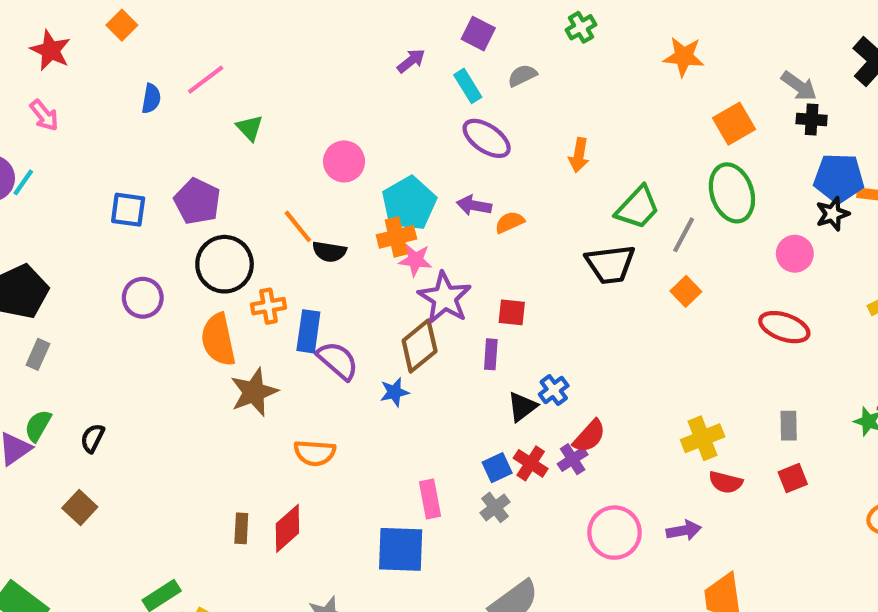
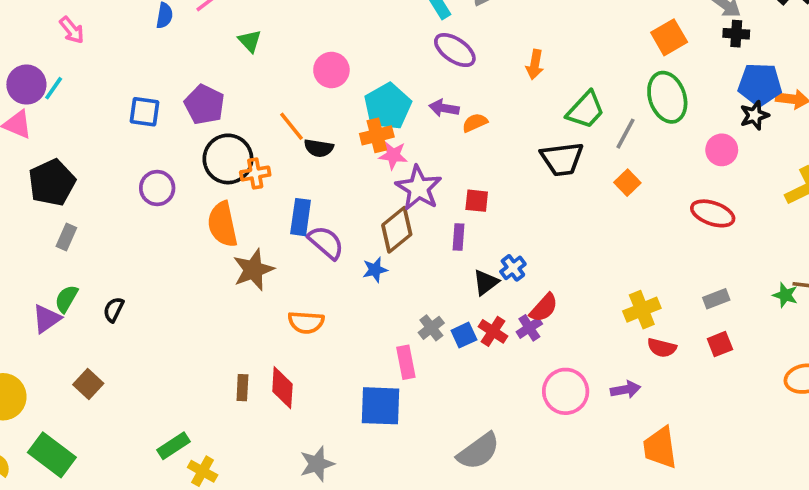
orange cross: (269, 306) -> (255, 173), moved
gray rectangle: (789, 426) -> (716, 299), turned 70
brown square: (80, 507) -> (88, 384), moved
gray cross: (495, 507) -> (431, 328), moved
red diamond: (287, 528) -> (282, 388), turned -45

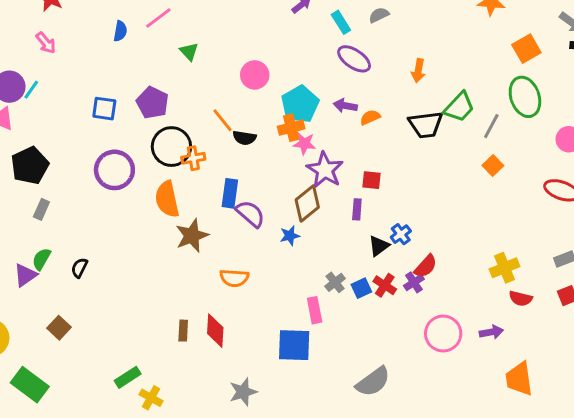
black trapezoid: (562, 159) -> (426, 125), moved
purple circle: (157, 188) -> (114, 170), size x1.4

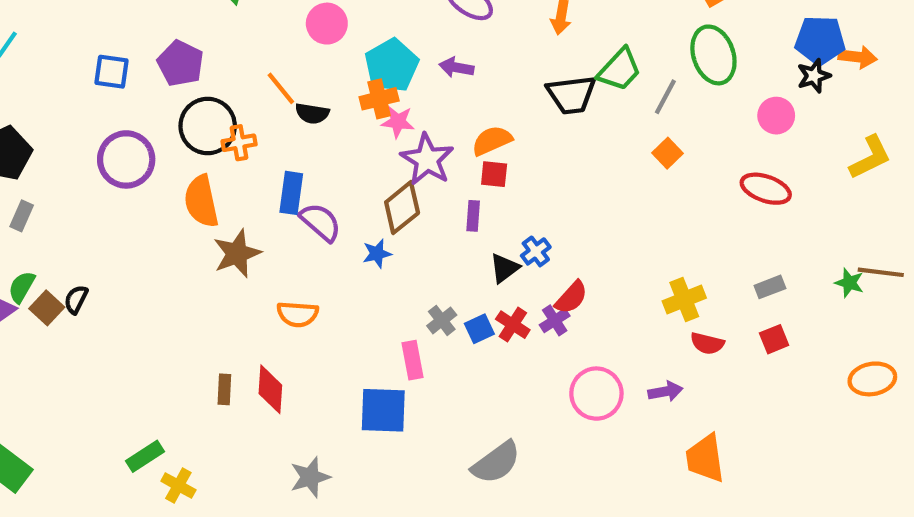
orange semicircle: (370, 117) -> (492, 141), moved, size x1.4
brown square: (59, 328) -> (47, 308), moved

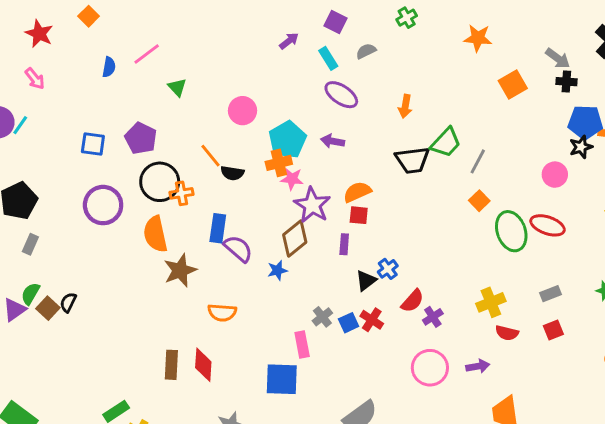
green ellipse: (713, 55) -> (511, 231), moved
purple cross: (555, 320) -> (433, 317), moved
brown rectangle: (224, 389) -> (171, 365), size x1.4

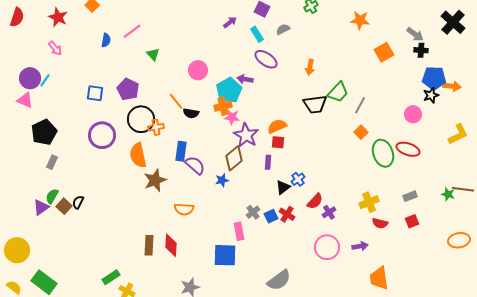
purple arrow: (333, 141) -> (245, 79), moved

